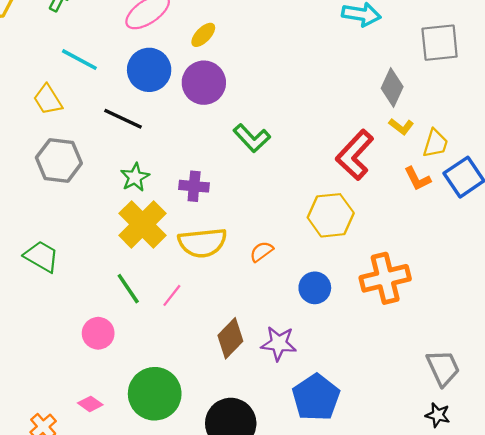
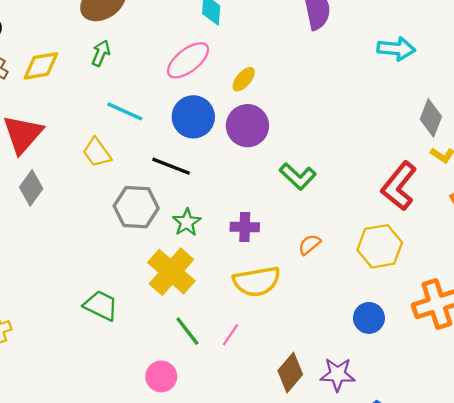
gray hexagon: (59, 160) -> (136, 207), moved
yellow cross: (142, 224) -> (171, 272), moved
orange semicircle: (261, 252) -> (309, 245), moved

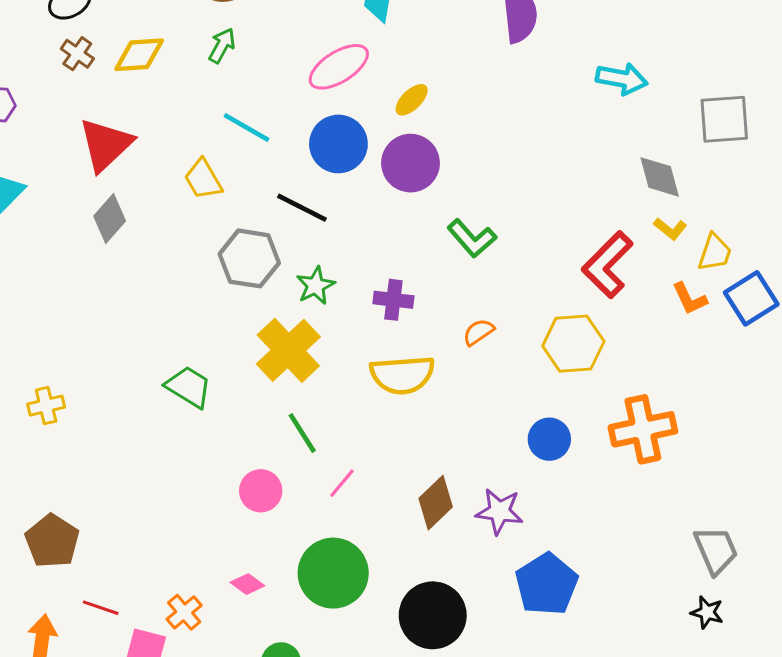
gray diamond: (431, 118) -> (660, 177), turned -42
pink line: (230, 335) -> (342, 483), moved

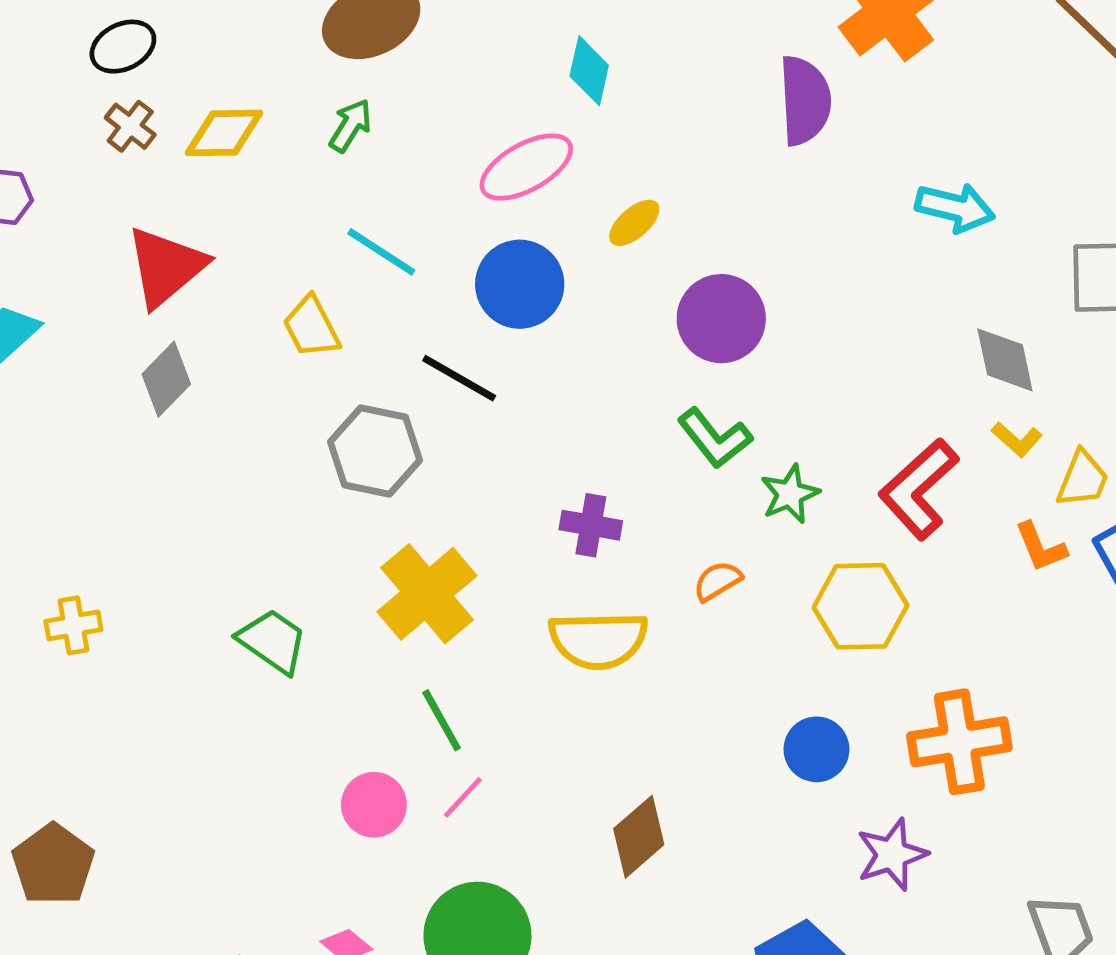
purple circle: (410, 163) -> (721, 319), moved
green star: (316, 286) -> (790, 494), moved
yellow cross: (46, 406) -> (73, 625), moved
pink line: (342, 483) -> (463, 797), moved
purple star: (499, 511) -> (892, 854), moved, turned -30

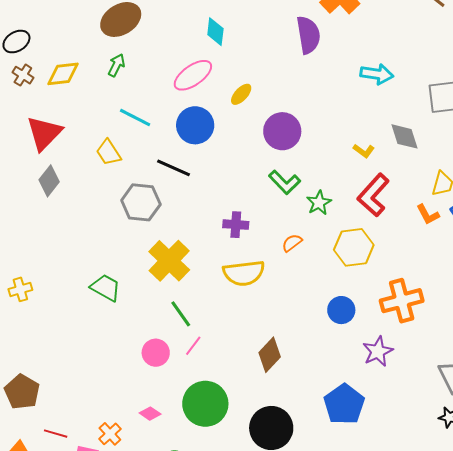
yellow L-shape: (1017, 439) -> (364, 151), moved

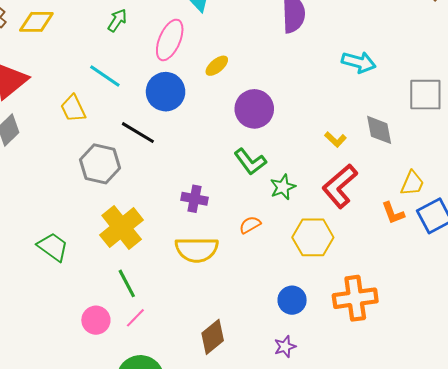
green arrow: (116, 65) -> (117, 20), moved
pink ellipse: (193, 75) -> (170, 40), turned -39
purple star: (378, 351) -> (285, 347), moved, size x0.7

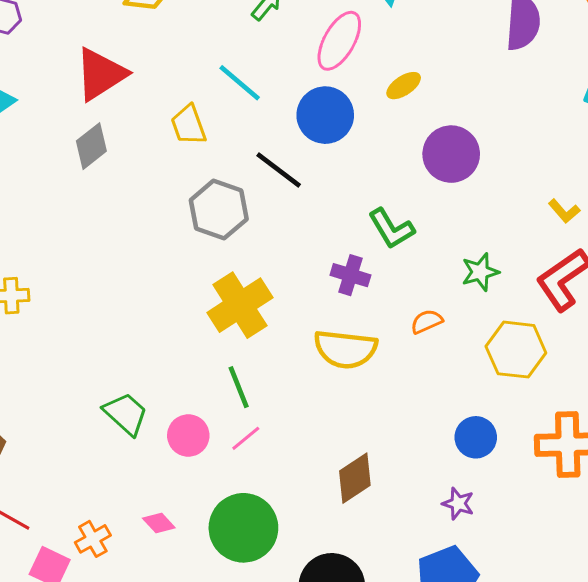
green L-shape: (250, 162) -> (391, 229), moved
green trapezoid: (53, 247) -> (126, 414), moved
purple star: (285, 347) -> (458, 504), turned 30

